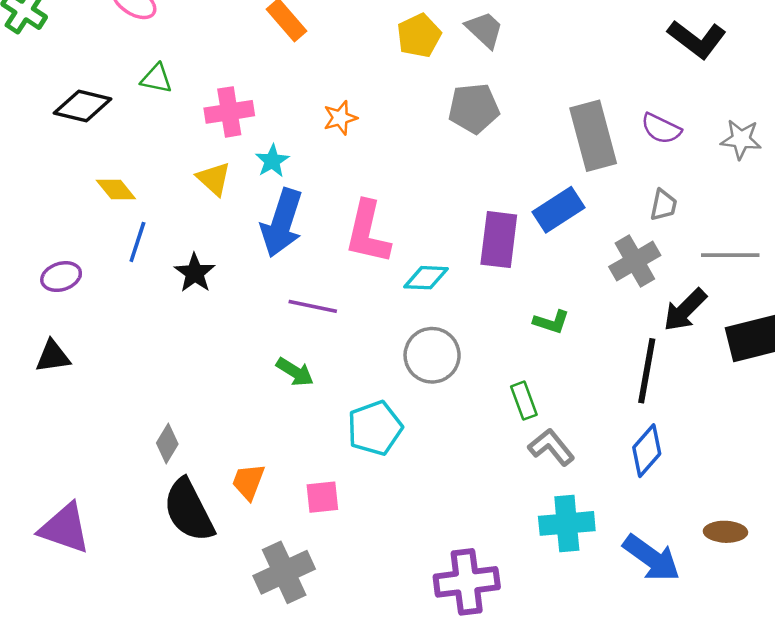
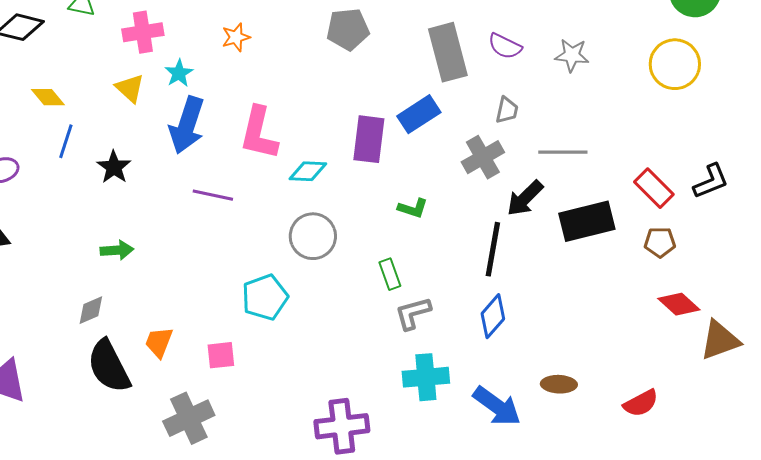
green arrow: (295, 372) -> (117, 250), moved, turned -36
gray diamond: (167, 444) -> (91, 310), turned 36
gray L-shape: (551, 447) -> (413, 313), turned -66

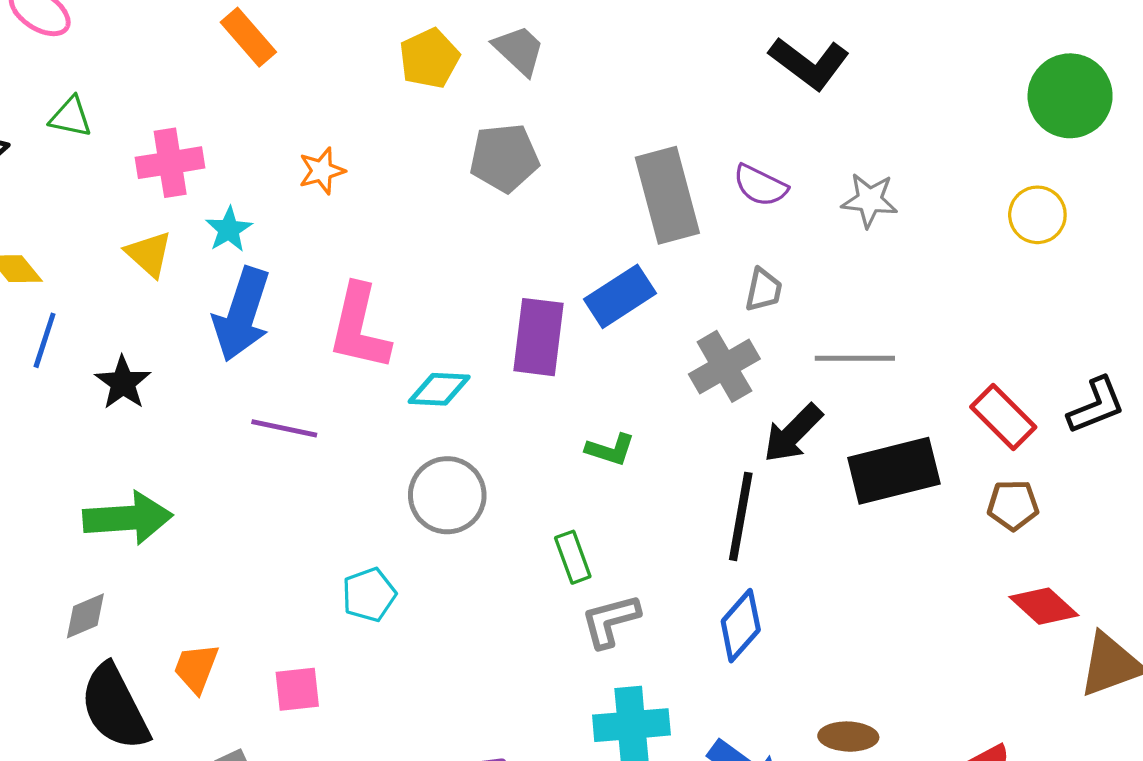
yellow circle: (675, 64) -> (1037, 215), size x0.7
green arrow: (117, 250) -> (128, 518), size x1.6
cyan pentagon: (265, 297) -> (369, 595), size x0.7

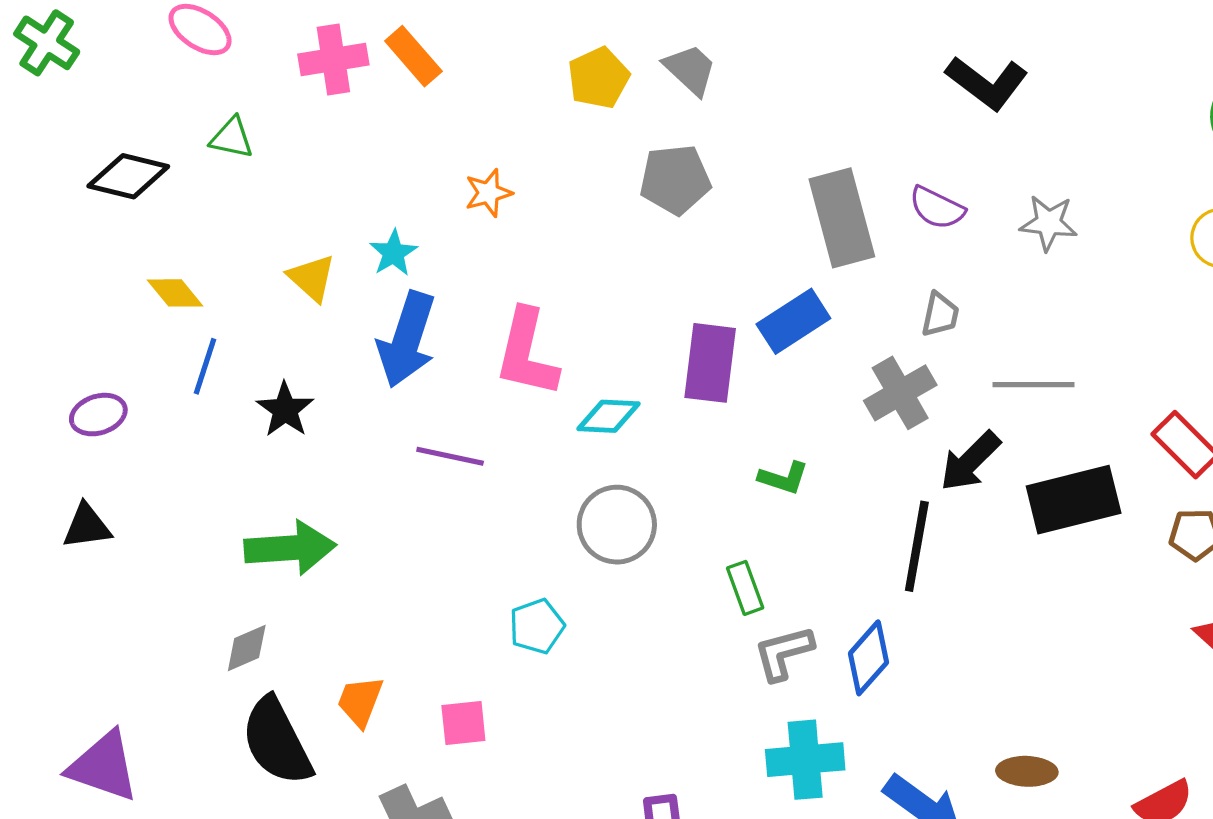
pink cross: (170, 163) -> (333, 60), moved
blue diamond: (741, 626) -> (869, 658), moved

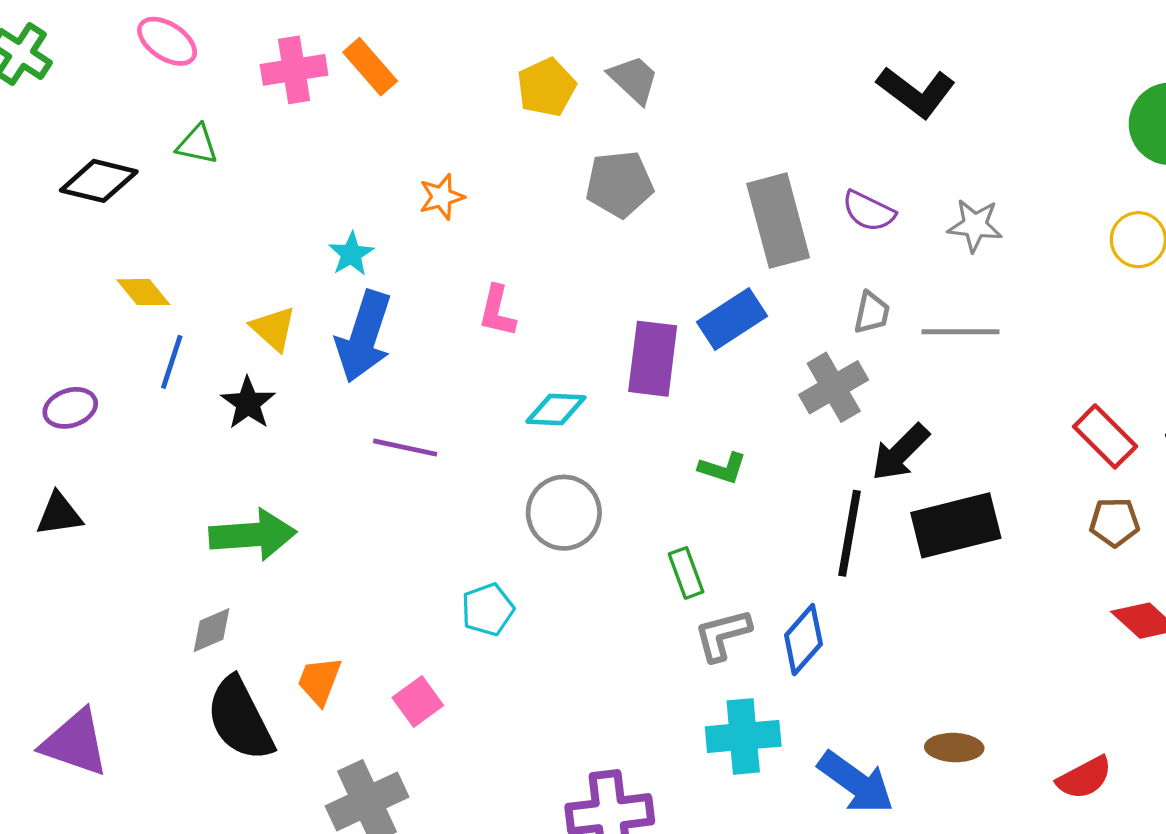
yellow triangle: (312, 278) -> (273, 329), moved
pink L-shape: (527, 353) -> (497, 311), moved, size x0.6
gray line: (1034, 385) -> (961, 332), moved
black rectangle: (1074, 500) -> (956, 525), moved
pink square: (463, 723) -> (418, 702), turned -30

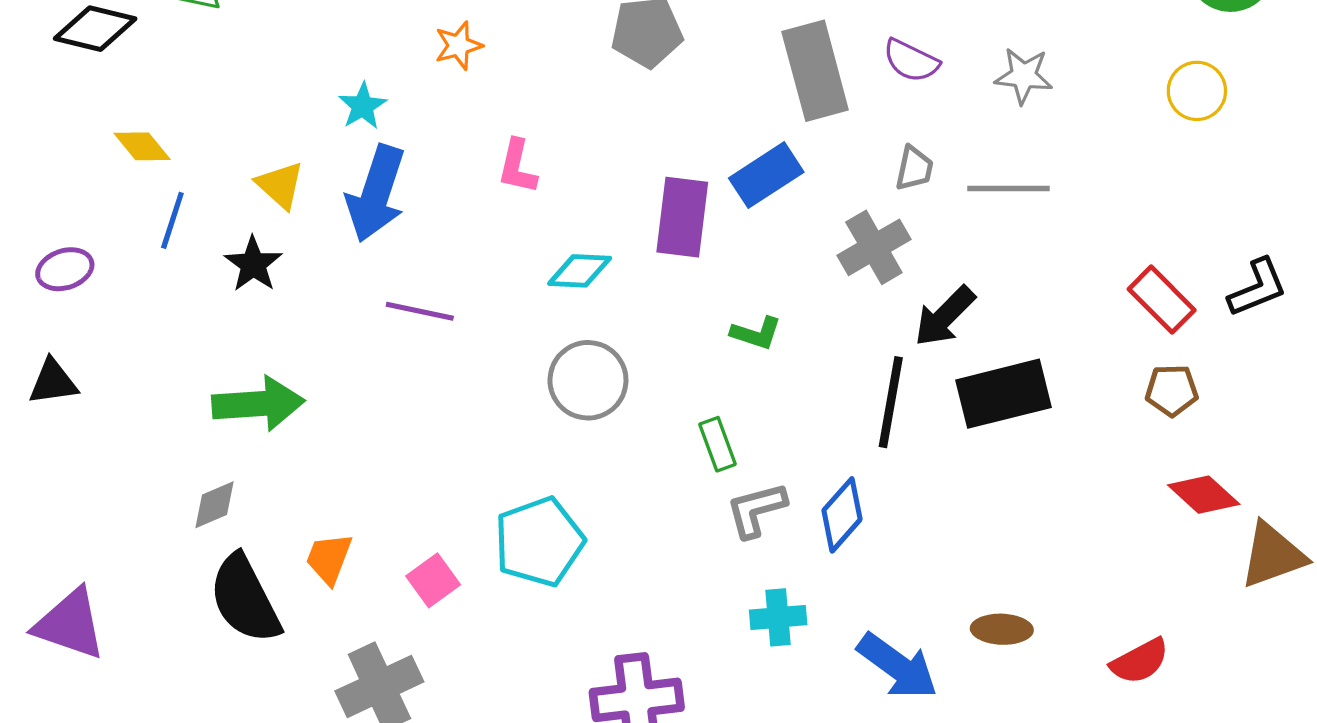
cyan pentagon: (488, 609) -> (539, 542), moved, size x1.6
cyan cross: (743, 736) -> (778, 617), size x0.7

